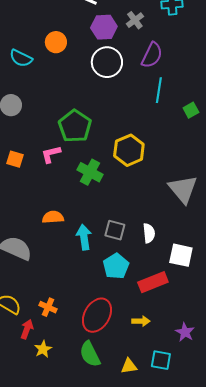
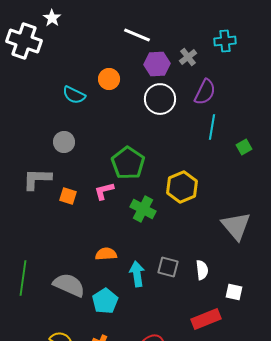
white square: (181, 255) -> (234, 292), size x0.7
cyan pentagon: (116, 266) -> (105, 301), moved

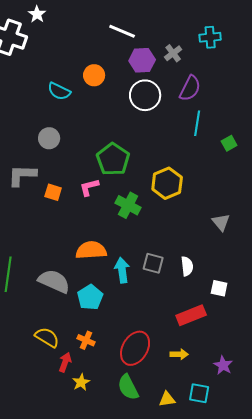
gray triangle: (236, 226) -> (221, 222), size x0.6
orange semicircle: (106, 254) -> (91, 250), size x1.4

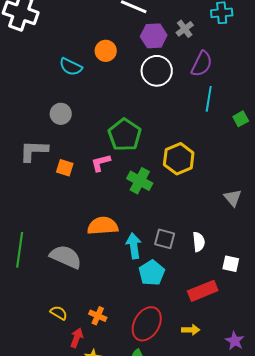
cyan pentagon: (90, 297) -> (152, 273), moved
yellow semicircle: (47, 337) -> (59, 313), size x0.7

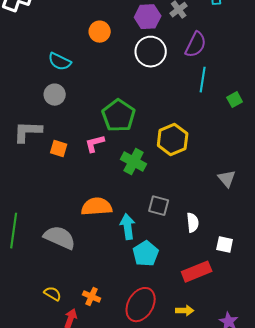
cyan semicircle: (71, 67) -> (60, 62), moved
gray square: (165, 239) -> (159, 206), moved

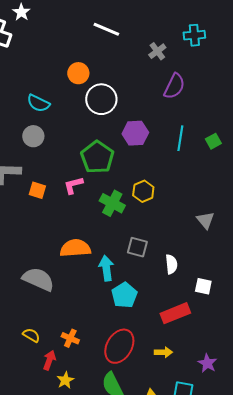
purple hexagon: (148, 17) -> (135, 133), moved
white circle: (151, 52) -> (101, 99), moved
cyan line: (203, 80) -> (180, 138), moved
yellow hexagon: (173, 140) -> (143, 191), moved, size x0.7

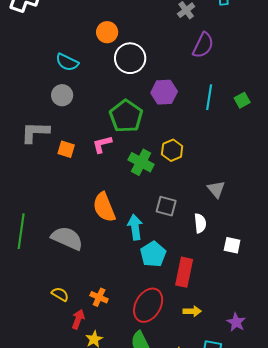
gray triangle: (205, 220) -> (216, 189), moved
orange semicircle: (75, 248) -> (104, 207), turned -108
red rectangle: (175, 313) -> (184, 272), moved, turned -56

